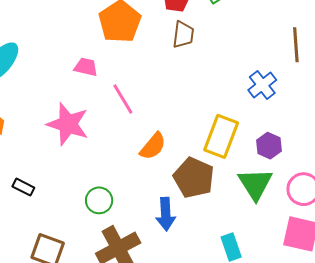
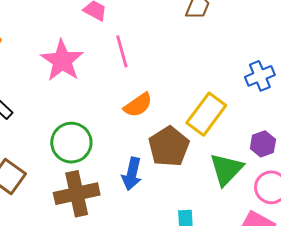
purple hexagon: (269, 146) -> (263, 144), moved
green circle: (99, 200) -> (71, 143), size x1.5

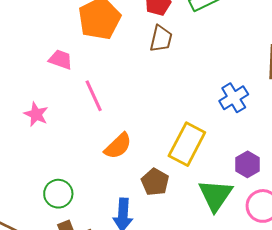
pink star: (62, 61) -> (36, 114), size x0.6
green circle: (71, 143) -> (58, 194), size x0.7
brown pentagon: (169, 146) -> (155, 182), size x0.7

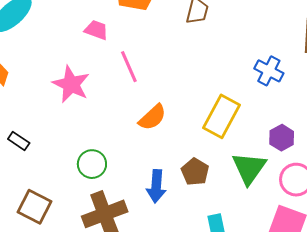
blue cross: (234, 98) -> (269, 71), turned -32
pink star: (36, 114) -> (71, 84), size x1.5
brown pentagon: (155, 182) -> (195, 172), moved

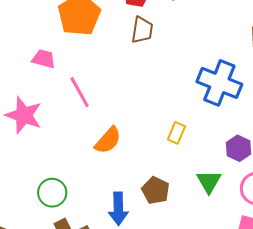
blue cross: (269, 71) -> (219, 83), size x1.5
yellow rectangle: (221, 116) -> (176, 133), size x0.5
green triangle: (249, 168) -> (209, 182), size x0.7

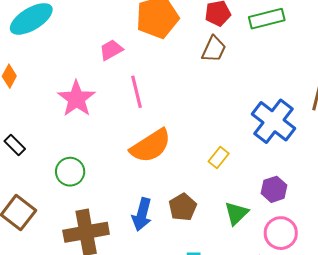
pink trapezoid: (44, 59) -> (111, 50), turned -60
orange semicircle: (108, 140) -> (151, 146), size x1.4
green circle: (52, 193) -> (70, 172), moved

